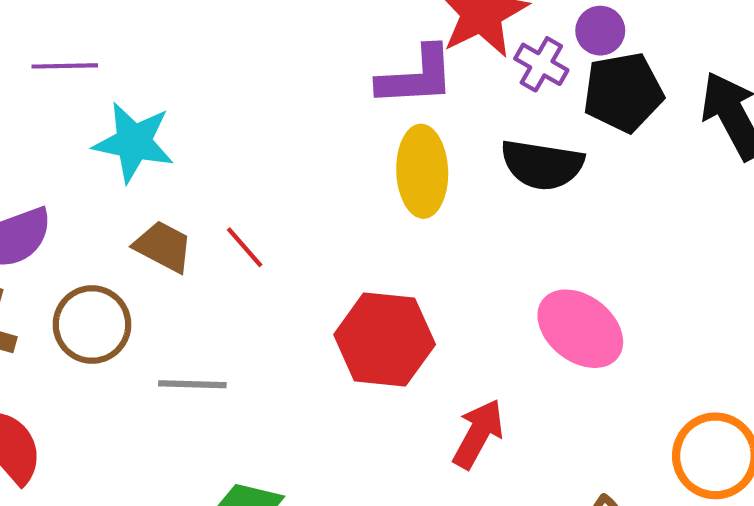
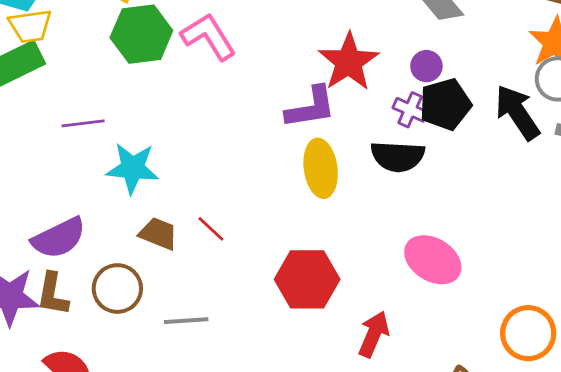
purple cross: (541, 64) -> (410, 110), moved

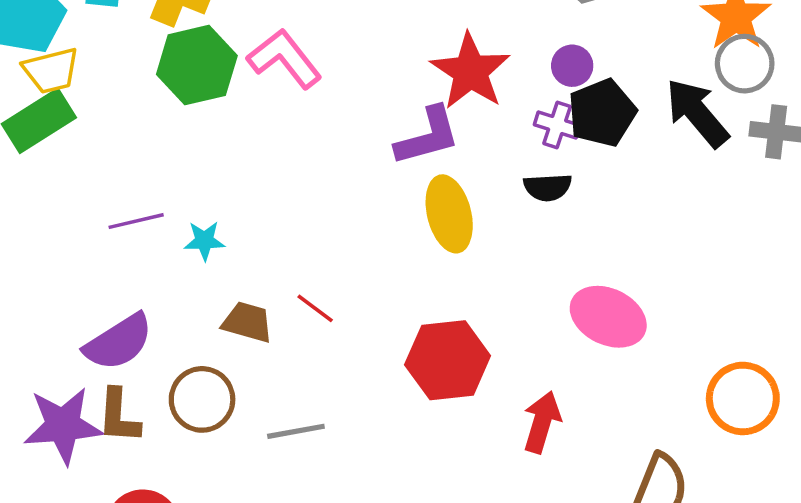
purple line: (83, 123) -> (136, 221), moved
black semicircle: (398, 156) -> (548, 187), size x0.7
cyan star: (133, 168) -> (204, 241), size x0.6

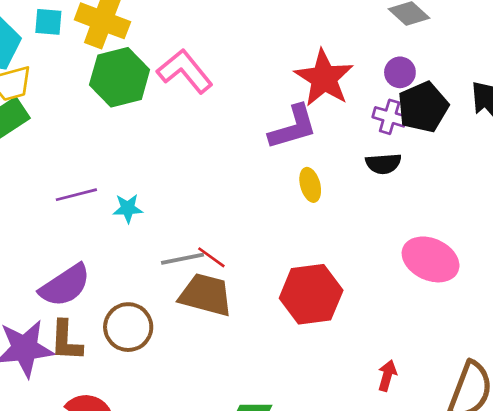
yellow ellipse: (449, 214) -> (310, 185), size x0.6
brown trapezoid: (247, 322) -> (206, 295), moved, size x1.4
red arrow: (542, 422) -> (387, 376), moved, size x0.7
gray line: (296, 431) -> (183, 259), moved

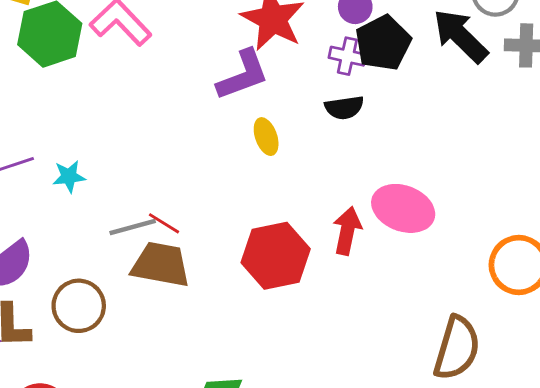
red arrow: (387, 376) -> (347, 231), moved, size x1.4

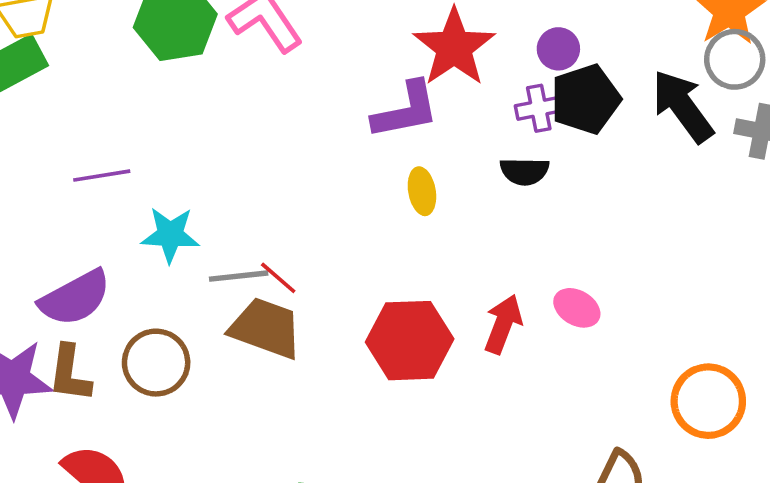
purple cross: (347, 56) -> (539, 108), turned -33
cyan star: (69, 176) -> (170, 235), moved, size x1.4
pink ellipse: (403, 208) -> (577, 308), size x0.6

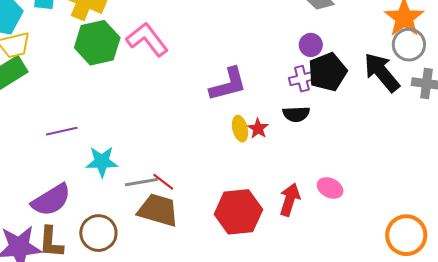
red star: (454, 47) -> (258, 129), moved, size x0.5

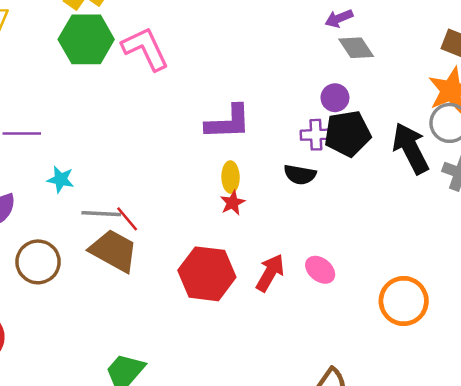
red star: (258, 129) -> (233, 203), moved
cyan star: (102, 162) -> (61, 179), size x0.7
orange circle: (406, 235) -> (404, 301), moved

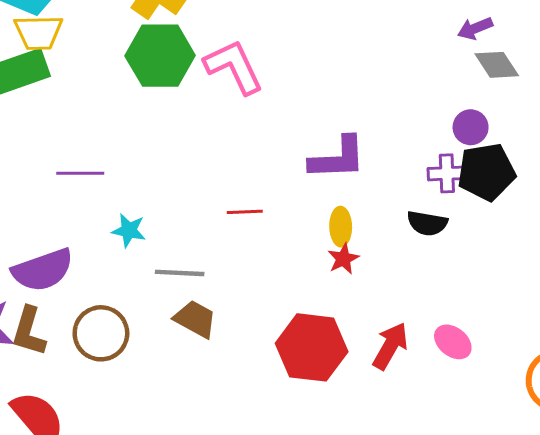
red line: (127, 219) -> (245, 212), moved, turned -52
brown trapezoid: (114, 251) -> (195, 319), size x0.7

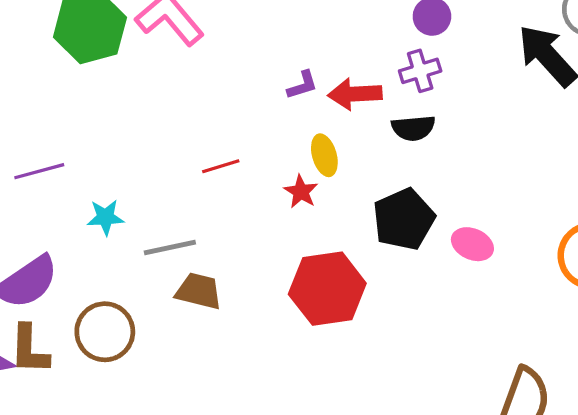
purple L-shape: (338, 158) -> (302, 85), size x0.5
black pentagon: (486, 172) -> (404, 219), moved
red star: (343, 259) -> (301, 192), moved
red arrow: (390, 346) -> (355, 94), moved, turned -108

